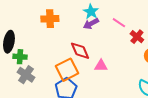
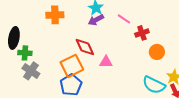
red cross: (137, 37) -> (142, 33), turned 32

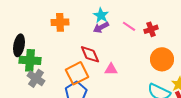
red cross: (142, 33) -> (151, 29), moved
orange circle: (157, 52) -> (162, 59), size x1.5
green cross: (25, 53) -> (30, 60), size x1.5

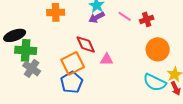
black ellipse: (19, 45) -> (15, 35), turned 60

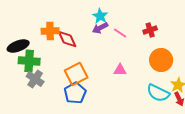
orange cross: (56, 12) -> (50, 31), moved
pink line: (125, 16) -> (120, 33), moved
red diamond: (86, 44) -> (67, 39), moved
pink triangle: (107, 59) -> (120, 70), moved

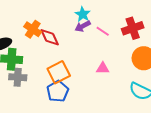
red cross: (150, 30) -> (133, 28), size x1.5
orange cross: (50, 31) -> (33, 29), turned 36
gray cross: (35, 79) -> (18, 77), turned -30

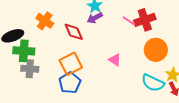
pink line: (103, 31) -> (129, 21), moved
red diamond: (50, 37) -> (74, 32), moved
pink triangle: (103, 68) -> (115, 60), turned 32

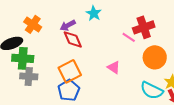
purple arrow: (95, 18) -> (68, 25), moved
orange cross: (45, 21) -> (33, 24), moved
pink line: (129, 21) -> (129, 37), moved

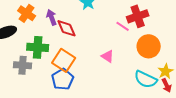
purple arrow: (68, 25) -> (52, 17), moved, turned 98
green cross: (23, 58) -> (38, 47), moved
orange square: (70, 71) -> (64, 60), turned -30

